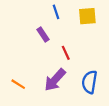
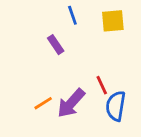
red line: (66, 53) -> (102, 85), moved
orange line: (18, 84) -> (43, 103), moved, turned -64

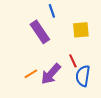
yellow square: (113, 21) -> (81, 30), moved
purple rectangle: (56, 45) -> (40, 32), size x1.6

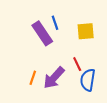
blue line: (52, 11) -> (55, 23), moved
orange line: (31, 74) -> (33, 78), turned -40

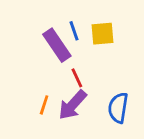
yellow square: (86, 31) -> (102, 34), moved
red line: (77, 64) -> (77, 78), moved

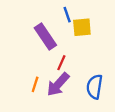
blue line: (74, 31) -> (67, 15), moved
red line: (77, 78) -> (61, 63), turned 49

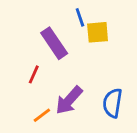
red line: (61, 63) -> (34, 74), moved
orange line: (35, 84) -> (42, 115), moved, turned 35

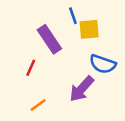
purple arrow: (69, 100) -> (82, 89), moved
blue semicircle: (113, 103) -> (103, 64), moved, turned -80

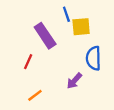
blue semicircle: (103, 64) -> (93, 58), turned 70
purple arrow: (82, 89) -> (74, 81), size x0.7

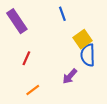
yellow square: (81, 27) -> (82, 39), moved, turned -30
purple rectangle: (45, 36) -> (17, 21), moved

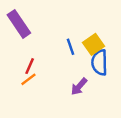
blue line: (62, 14) -> (71, 47), moved
orange line: (33, 90) -> (28, 79), moved

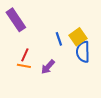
orange line: (28, 79) -> (24, 66), turned 48
purple arrow: (79, 87) -> (48, 67), moved

